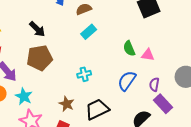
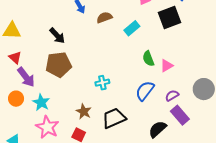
cyan rectangle: (89, 32) -> (132, 28), moved
pink triangle: (148, 55) -> (167, 66), turned -40
purple semicircle: (154, 84) -> (172, 95), turned 48

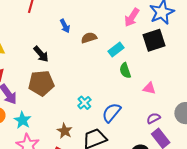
green semicircle: (148, 59) -> (125, 70), moved
pink triangle: (167, 66) -> (149, 88), turned 40
cyan cross: (102, 83) -> (84, 103), turned -32
blue semicircle: (145, 91) -> (111, 113), moved

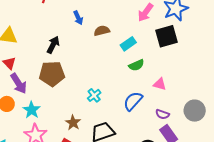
black arrow: (41, 54) -> (53, 45), turned -114
green semicircle: (125, 70) -> (136, 65), turned -98
blue semicircle: (111, 113) -> (133, 101), moved
purple semicircle: (154, 118) -> (162, 114), turned -136

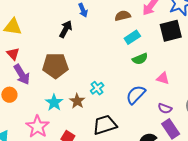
brown semicircle: (102, 31) -> (123, 16), moved
black arrow: (53, 45) -> (66, 29), moved
cyan star: (32, 110) -> (54, 103), moved
brown star: (73, 123) -> (77, 101), moved

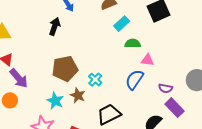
green semicircle: (140, 59) -> (133, 43), turned -147
brown pentagon: (55, 66) -> (65, 69), moved
pink triangle: (163, 78) -> (148, 60), moved

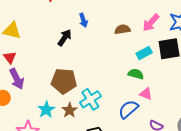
cyan rectangle: (122, 24) -> (144, 53), moved
cyan cross: (95, 80) -> (90, 99), size x1.5

